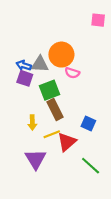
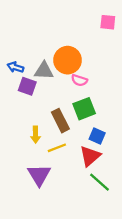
blue arrow: (24, 65) -> (15, 67), moved
green square: (50, 90) -> (84, 109), moved
red triangle: (67, 142) -> (90, 156), moved

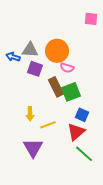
gray triangle: (44, 71) -> (30, 50), moved
purple square: (27, 86) -> (35, 69), moved
brown rectangle: (60, 121) -> (56, 87), moved

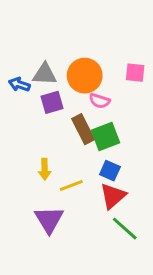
pink square: (91, 19) -> (135, 73), moved
purple square: (35, 69) -> (52, 102), turned -35
blue square: (82, 115) -> (110, 171), moved

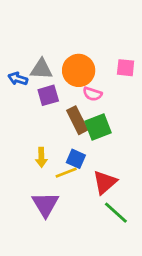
blue square: (110, 171) -> (76, 159), moved

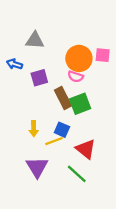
gray triangle: (41, 69) -> (35, 40), moved
orange circle: (79, 70) -> (79, 58), moved
red triangle: (105, 182) -> (86, 149), turned -40
green line: (116, 213) -> (77, 174), moved

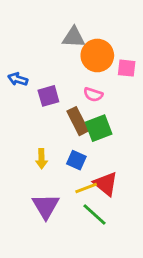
gray triangle: (35, 40) -> (74, 37), moved
orange circle: (79, 58) -> (97, 55), moved
yellow line: (54, 141) -> (86, 188), moved

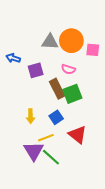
gray triangle: (74, 37) -> (50, 42), moved
blue square: (76, 160) -> (56, 117), turned 32
yellow line: (86, 188) -> (46, 138), moved
green line: (95, 215) -> (51, 157), moved

